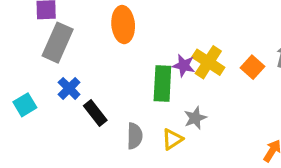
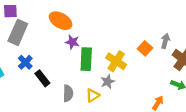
orange ellipse: (123, 25) -> (61, 21), turned -55
yellow cross: (208, 62) -> (116, 61), moved
purple star: (184, 65) -> (72, 42), moved

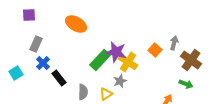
gray rectangle: (18, 32) -> (36, 44), moved, size x0.7
purple star: (72, 42) -> (116, 52), moved, size x1.5
green rectangle: (86, 59) -> (100, 60), turned 40

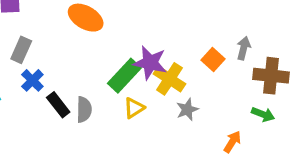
brown cross: (191, 60) -> (271, 76), turned -30
gray star: (120, 81) -> (187, 110), moved
gray semicircle: (83, 92) -> (84, 110), moved
yellow triangle: (106, 94) -> (134, 108), moved

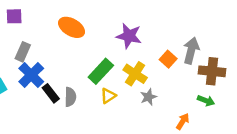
gray arrow: (244, 48) -> (191, 51), size x1.5
purple star: (150, 63) -> (129, 36), moved
blue cross: (32, 80) -> (31, 75), size x1.5

